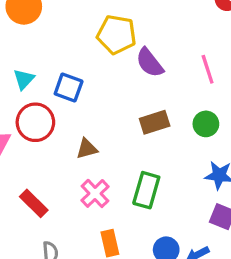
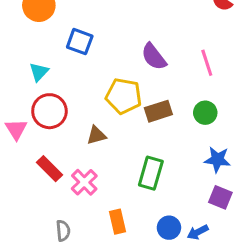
yellow pentagon: (117, 35) -> (124, 96), moved
blue square: (69, 88) -> (80, 42), moved
pink cross: (95, 193) -> (84, 182), moved
red rectangle: (34, 203) -> (49, 169), moved

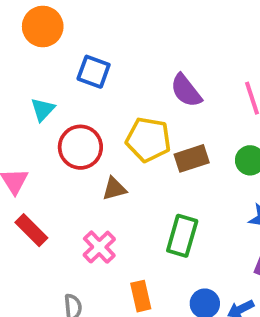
red circle: (49, 111) -> (80, 147), moved
red rectangle: (49, 169) -> (31, 230), moved

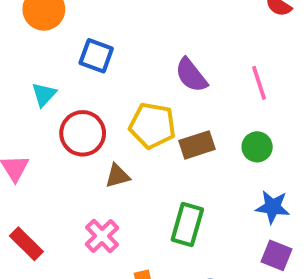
red rectangle: (31, 230) -> (26, 244), moved

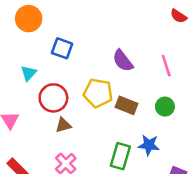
brown rectangle: (197, 145) -> (127, 105), turned 40
brown triangle: (118, 176) -> (63, 125), moved
blue star: (273, 207) -> (149, 145), moved

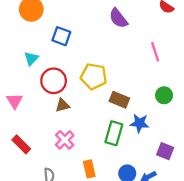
purple semicircle: (123, 61) -> (118, 18), moved
brown rectangle: (127, 105) -> (119, 100), moved
green circle: (165, 107) -> (164, 95), moved

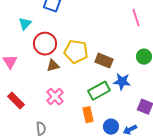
yellow pentagon: (94, 76) -> (76, 52), moved
green rectangle: (114, 133) -> (99, 91), turned 45
orange rectangle: (89, 169) -> (88, 115), moved

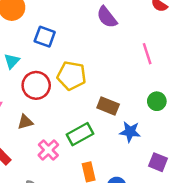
yellow pentagon: (76, 52) -> (71, 76), moved
brown triangle: (53, 66) -> (25, 122), moved
green rectangle: (99, 91) -> (80, 134), moved

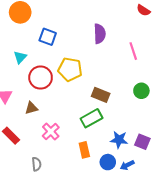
purple semicircle: (107, 17) -> (100, 34), moved, turned -144
blue star: (130, 132) -> (119, 140), moved
green rectangle: (80, 134) -> (91, 118), moved

